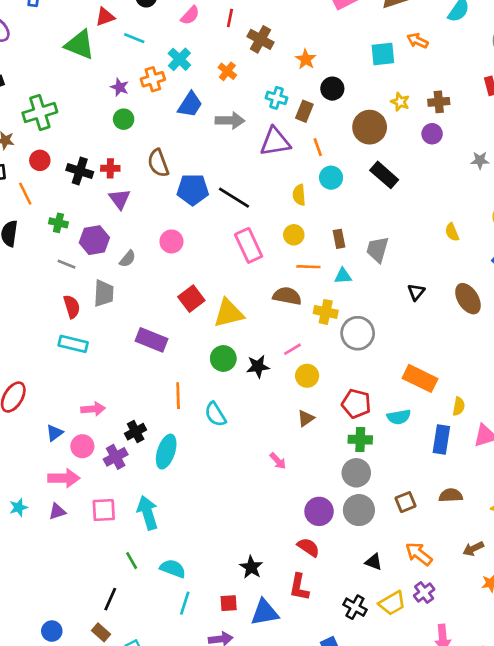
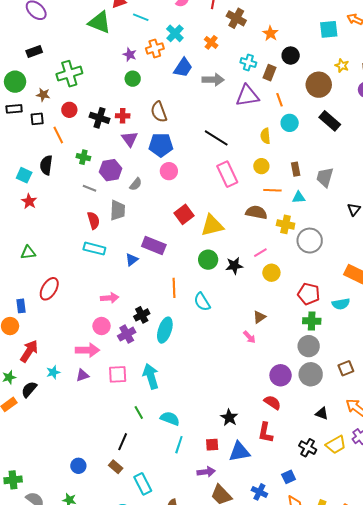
blue pentagon: (193, 190) -> (161, 145), moved
brown triangle: (306, 418) -> (259, 317), moved
blue triangle: (54, 433) -> (132, 260), moved

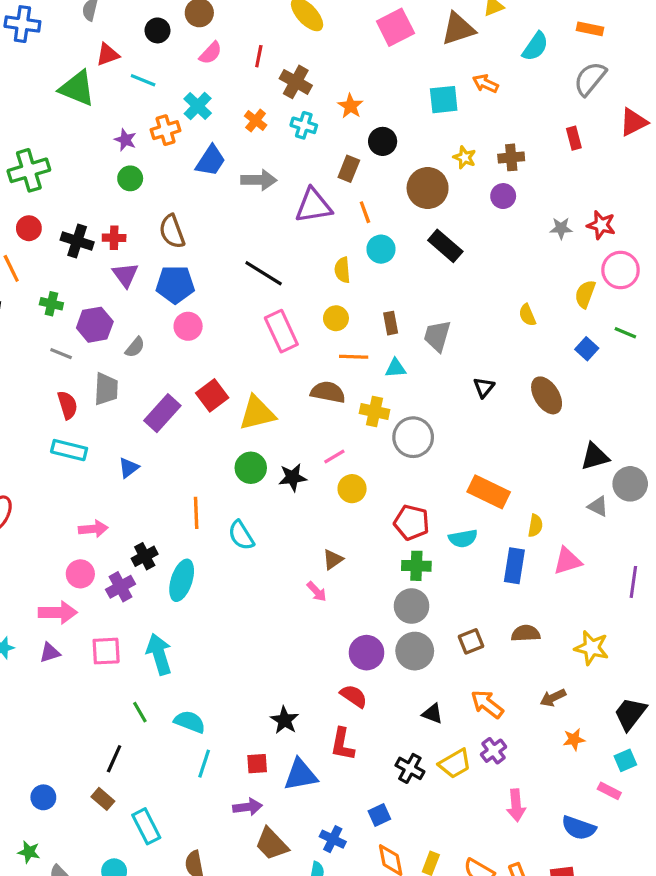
cyan cross: (248, 63) -> (304, 125), moved
purple rectangle: (154, 246) -> (162, 413), moved, turned -70

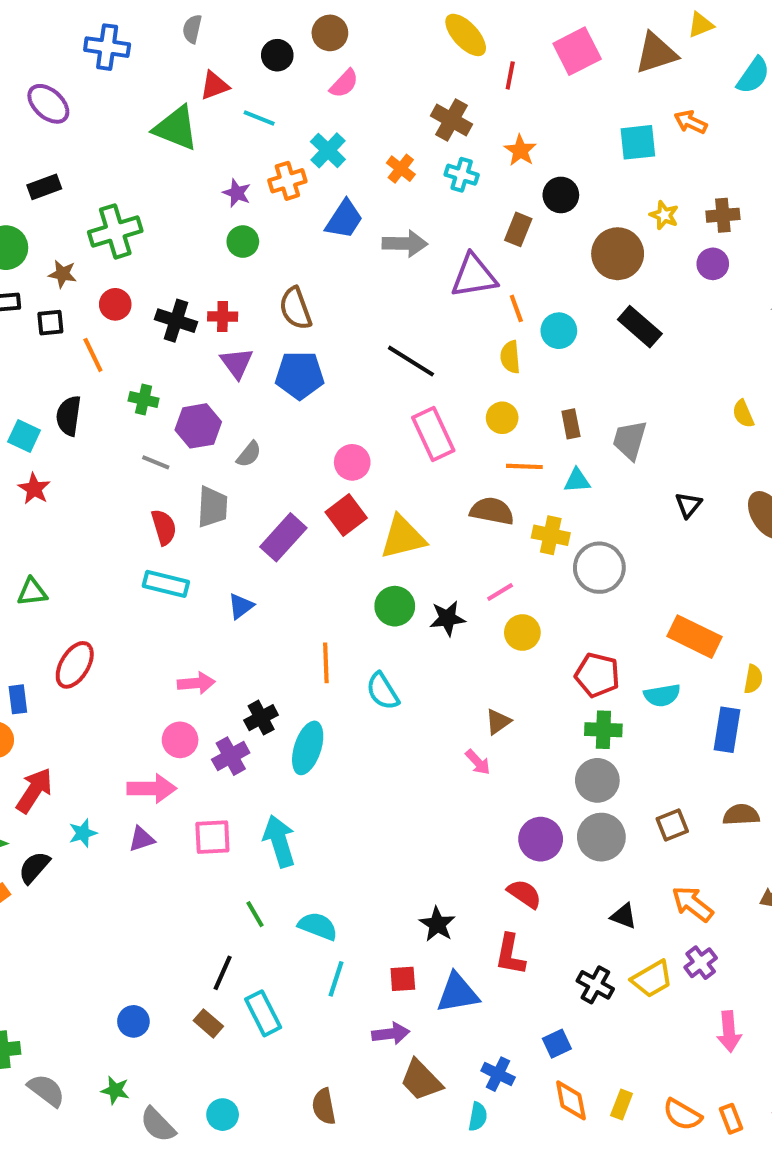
red line: (259, 56) -> (510, 75), moved
orange line: (365, 212) -> (516, 308), moved
pink circle: (188, 326) -> (352, 462), moved
cyan rectangle: (146, 826) -> (263, 1013), moved

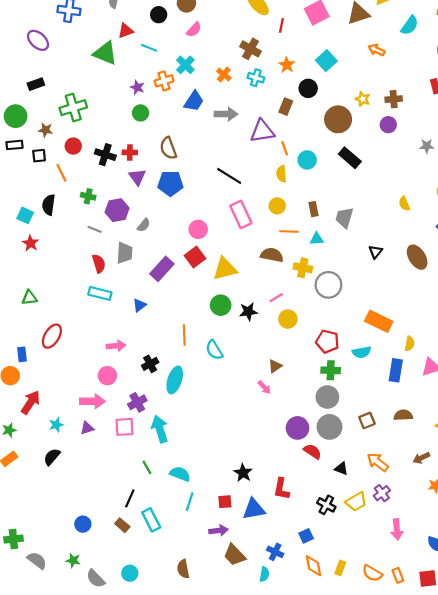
cyan square: (638, 142) -> (326, 61), moved, turned -36
purple cross: (231, 756) -> (137, 402), moved
black semicircle: (34, 867) -> (52, 457), moved
red semicircle: (524, 894) -> (312, 451), moved

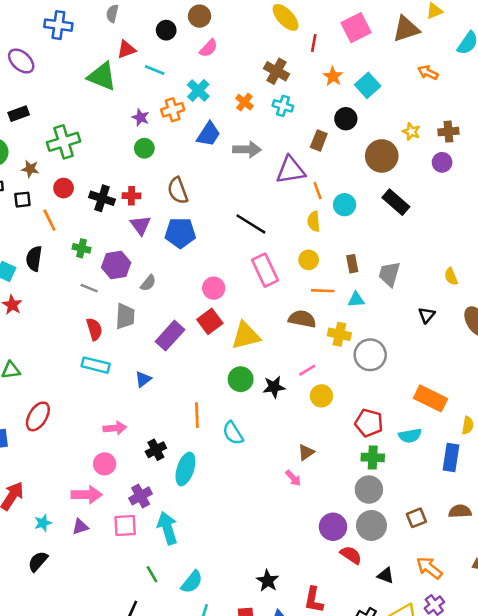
orange star: (287, 65) -> (333, 76), moved
yellow semicircle: (404, 204) -> (451, 277), moved
cyan semicircle: (180, 474) -> (192, 582), turned 108

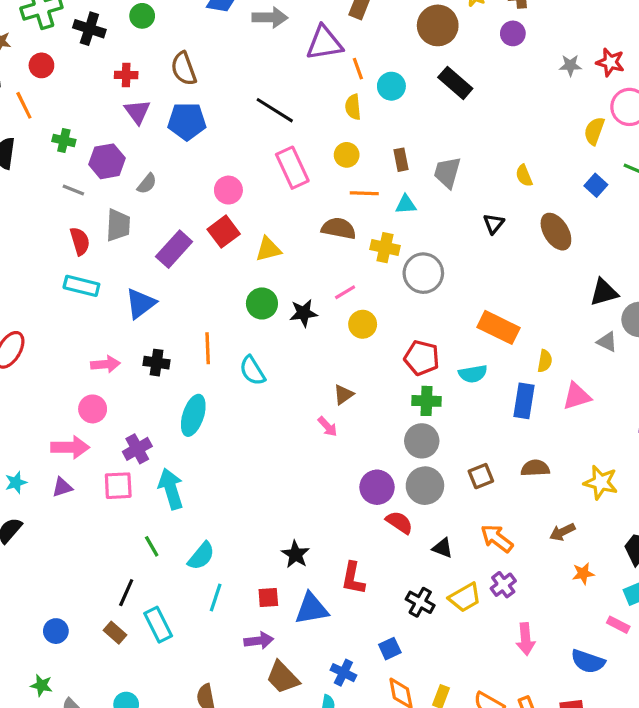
black cross: (102, 198) -> (89, 29), moved
yellow triangle: (246, 336) -> (268, 249), size x0.7
blue triangle: (143, 379) -> (141, 303), size x1.5
black cross: (156, 450) -> (157, 363), moved, turned 36

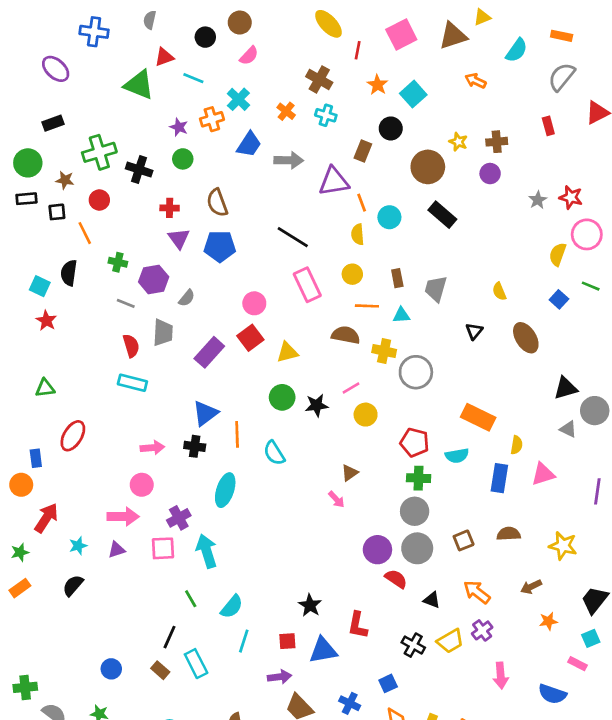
gray star: (570, 65) -> (538, 200), turned -30
blue triangle: (141, 303) -> (205, 413), moved

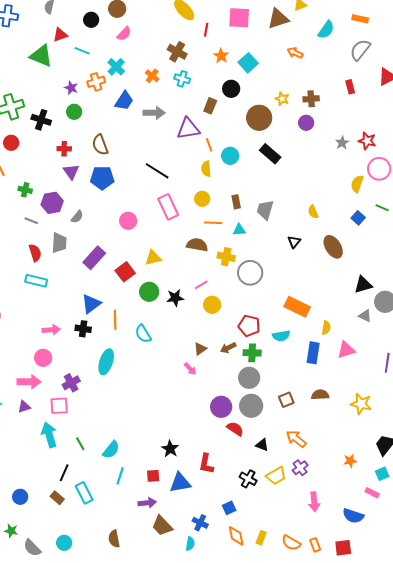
pink square: (401, 34) -> (239, 18), turned 30
red square: (250, 338) -> (125, 272), moved
cyan arrow: (207, 551) -> (49, 435), moved
brown arrow: (531, 587) -> (228, 348), moved

